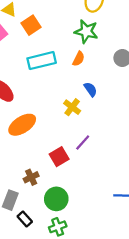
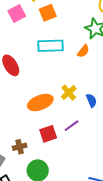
blue semicircle: (91, 89) -> (91, 100), moved
orange ellipse: (22, 125) -> (40, 102), moved

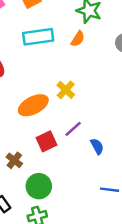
blue semicircle: (91, 100) -> (97, 146), moved
brown cross: (20, 147) -> (14, 160), turned -32

